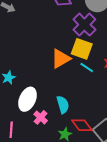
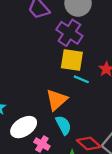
orange triangle: (61, 59) -> (57, 100), moved
white ellipse: (28, 99) -> (24, 127), turned 45

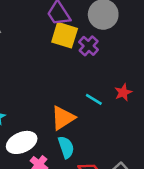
purple cross: (69, 33) -> (89, 46), size x0.7
yellow square: (72, 60) -> (65, 35), moved

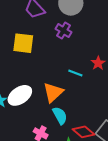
yellow square: (65, 35) -> (23, 43), moved
white ellipse: (22, 142) -> (20, 95), moved

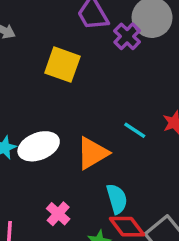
purple cross: (63, 31) -> (127, 36), moved
cyan semicircle: (60, 116) -> (117, 199), moved

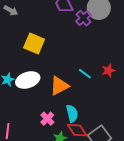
yellow square: (62, 65) -> (34, 43), moved
pink cross: (58, 214) -> (47, 119), moved

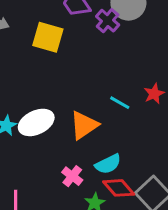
yellow square: (34, 43) -> (48, 37), moved
cyan semicircle: (72, 113) -> (108, 164), turned 84

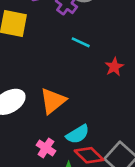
cyan line: (120, 103) -> (81, 42), moved

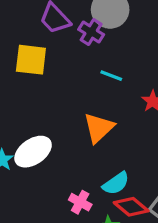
orange triangle: (53, 101) -> (99, 128), moved

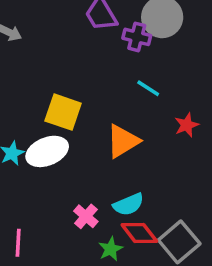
purple cross: (91, 32) -> (137, 37), turned -30
yellow square: (31, 60) -> (63, 112), moved

